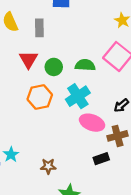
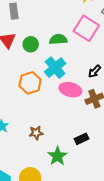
orange hexagon: (40, 97) -> (30, 83), moved
black rectangle: (101, 159) -> (82, 139), moved

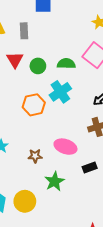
pink ellipse: (70, 90) -> (65, 147), moved
black rectangle: (82, 139) -> (90, 167), moved

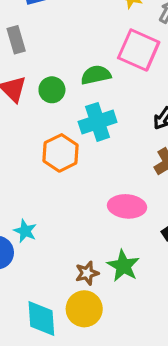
cyan cross: (60, 92) -> (98, 122), turned 30
brown star: (35, 156) -> (87, 273), moved

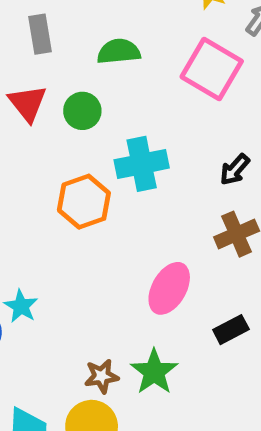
green semicircle: (96, 75) -> (119, 51), moved
pink ellipse: (127, 206) -> (169, 288), turned -72

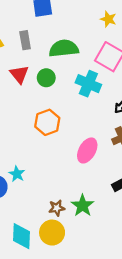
green semicircle: (119, 51) -> (64, 48), size x1.4
cyan cross: (142, 164) -> (88, 84), moved, turned 35
pink ellipse: (169, 288) -> (87, 150), moved

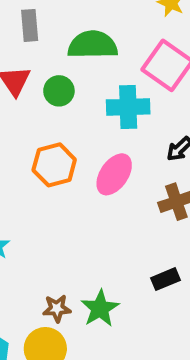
cyan cross: (88, 84) -> (128, 107), turned -30
pink ellipse: (87, 150) -> (114, 174), moved

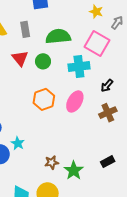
black rectangle: (165, 279) -> (108, 162), moved
brown star: (57, 308) -> (52, 162), moved

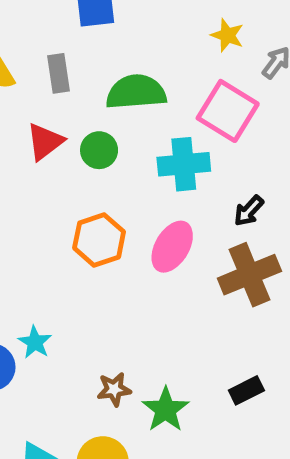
red triangle: (20, 58) -> (45, 142), turned 30
brown cross: (108, 113) -> (249, 275), size x1.4

